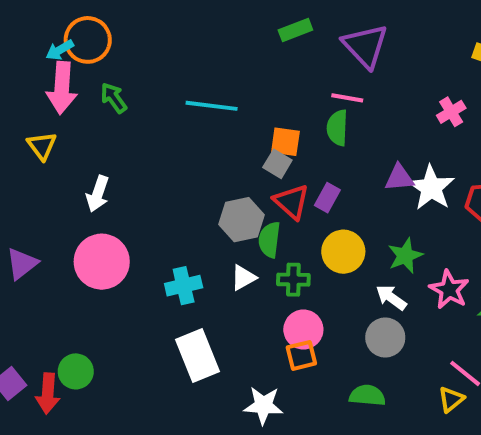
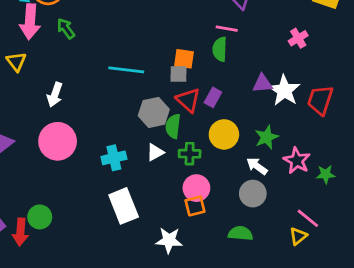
cyan line: (212, 106) -> (126, 70), moved
gray square: (277, 164) -> (179, 74), turned -30

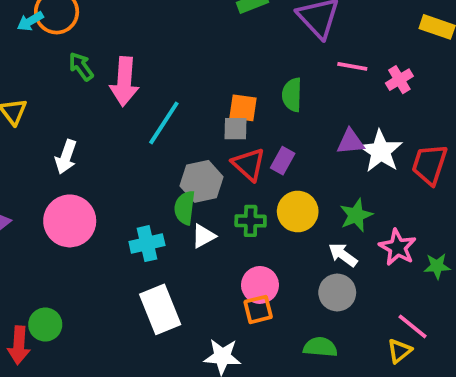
pink arrow: (30, 22) -> (124, 82), moved
pink line: (227, 29) -> (352, 66), moved
cyan line: (126, 70) -> (164, 123), turned -64
green semicircle: (173, 126) -> (185, 208), moved
green cross: (190, 154) -> (251, 221), moved

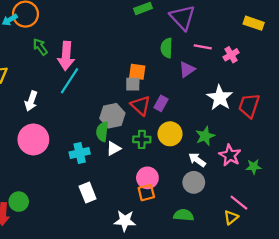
green semicircle: (292, 95) -> (167, 48), moved
cyan line: (164, 123) -> (70, 81), moved
purple triangle: (350, 142) -> (187, 69), moved, turned -30
white rectangle: (160, 309) -> (88, 193), size x0.7

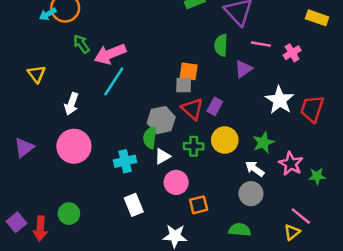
pink arrow: (66, 56) -> (110, 54), turned 64
pink circle: (147, 178) -> (176, 182), moved
green circle: (19, 202) -> (69, 214), moved

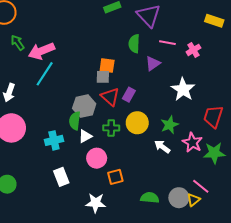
red trapezoid: (312, 109) -> (213, 117), moved
green star: (317, 176) -> (214, 153), size x1.5
gray circle: (251, 194) -> (179, 198), moved

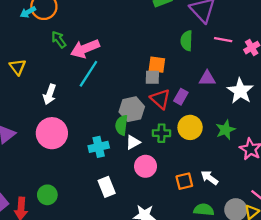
purple triangle: (153, 63) -> (207, 78), moved, turned 35
white arrow: (162, 147) -> (209, 178), moved
orange square: (115, 177) -> (184, 181), moved

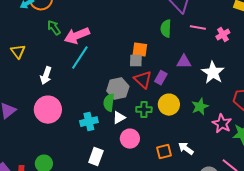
white rectangle: (107, 187) -> (96, 157), turned 42

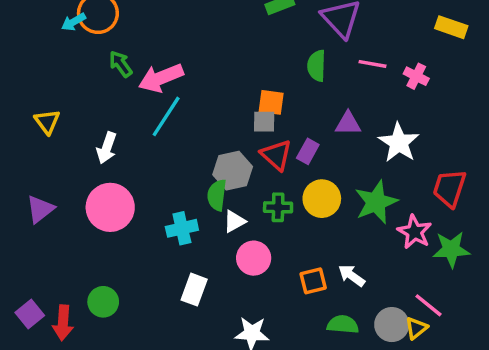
pink cross: (223, 35) -> (416, 76), turned -32
yellow triangle: (18, 52) -> (47, 122), moved
green star: (200, 107) -> (376, 202), size x1.4

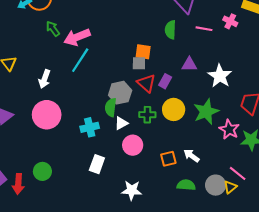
pink cross: (416, 76) -> (230, 21), moved

